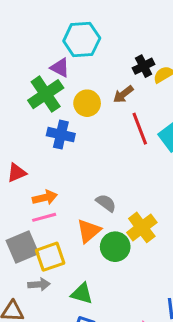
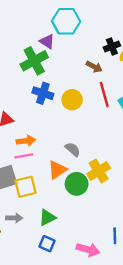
brown arrow: (123, 94) -> (94, 67), turned -119
yellow circle: (87, 103) -> (72, 100), moved
gray arrow: (39, 284) -> (14, 218), moved
green triangle: (82, 294) -> (47, 218), turned -48

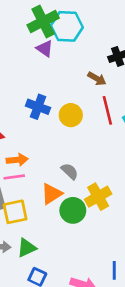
green cross: (34, 61) -> (43, 22), moved
green triangle: (47, 218) -> (27, 248), moved

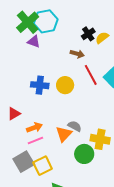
orange triangle: (52, 194) -> (64, 134), moved
yellow cross: (98, 197) -> (100, 139), turned -36

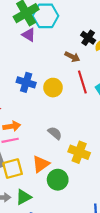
black cross: (88, 34) -> (88, 38), turned -32
orange triangle: (64, 134) -> (41, 164), moved
green circle: (84, 154) -> (58, 180), moved

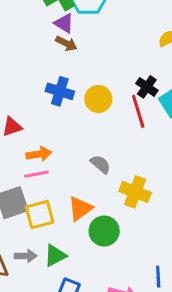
black cross: (88, 38) -> (147, 87), moved
brown arrow: (72, 57) -> (66, 43), moved
red line: (82, 82) -> (138, 111), moved

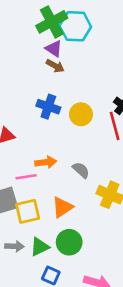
orange arrow: (39, 154) -> (46, 162), moved
green circle: (104, 231) -> (69, 242), moved

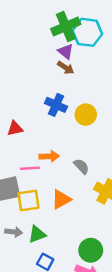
green circle: (69, 242) -> (91, 250), moved

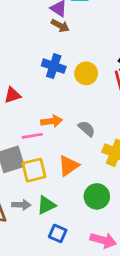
green circle: (91, 250) -> (97, 196), moved

